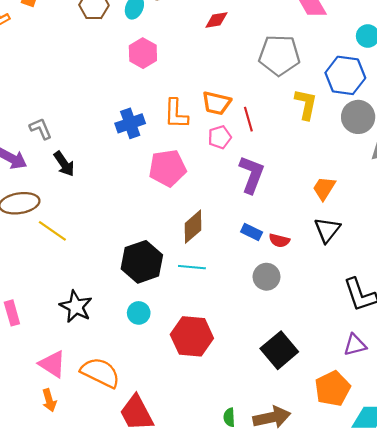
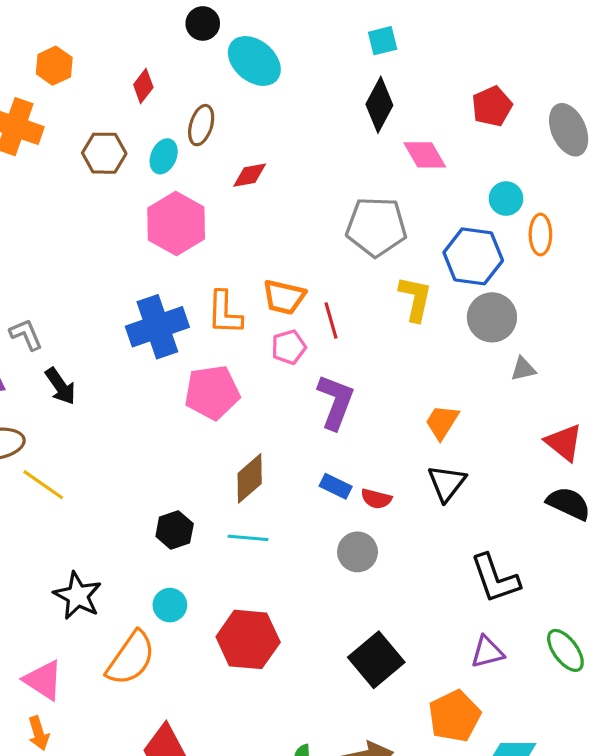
red diamond: (216, 20) -> (250, 175), moved
pink hexagon: (143, 53) -> (176, 224), size x1.4
blue cross: (130, 123) -> (157, 327), size x1.4
black hexagon: (142, 262) -> (175, 530), size x0.6
orange semicircle: (100, 373) -> (131, 658), moved, turned 99

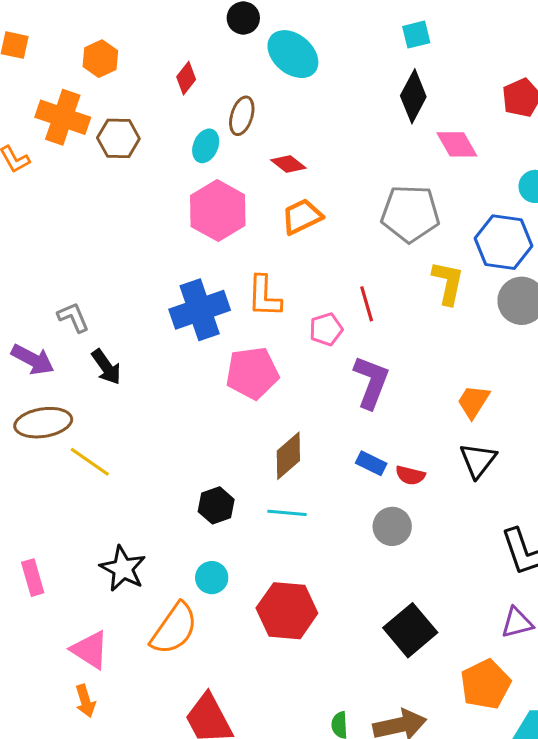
brown hexagon: (104, 153) -> (118, 138), moved
red diamond: (250, 175) -> (288, 164), turned 48
orange trapezoid: (284, 297) -> (302, 217), moved, turned 141

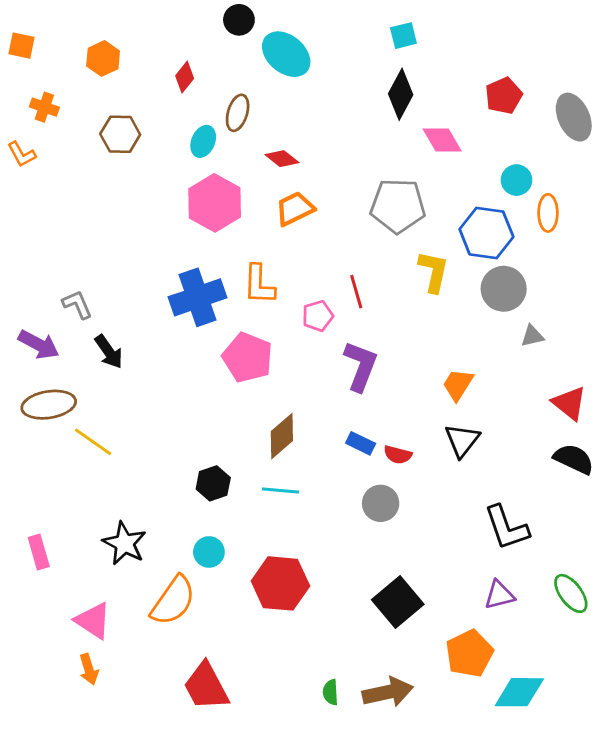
orange cross: (63, 117) -> (44, 107), moved, size x0.6
pink pentagon: (252, 373) -> (248, 357), turned 30

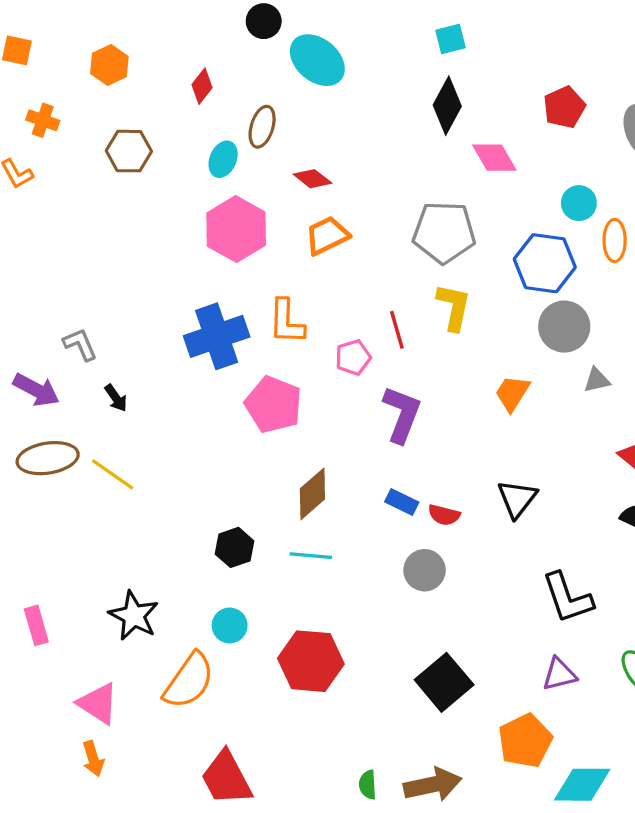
yellow L-shape: (434, 272) -> (454, 307), moved
black arrow: (109, 352) -> (116, 398), size x0.7
orange trapezoid: (458, 385) -> (512, 393), moved
yellow line: (93, 442) -> (113, 474), moved

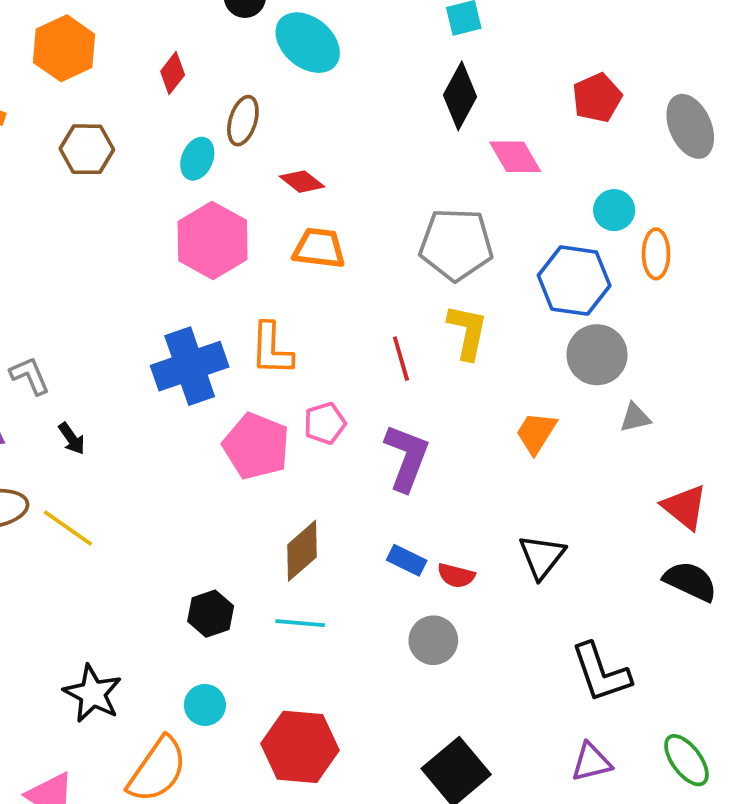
orange hexagon: (109, 65) -> (64, 48), size x1.4
orange trapezoid: (327, 236) -> (319, 248), turned 33
pink pentagon: (353, 357) -> (325, 423), moved

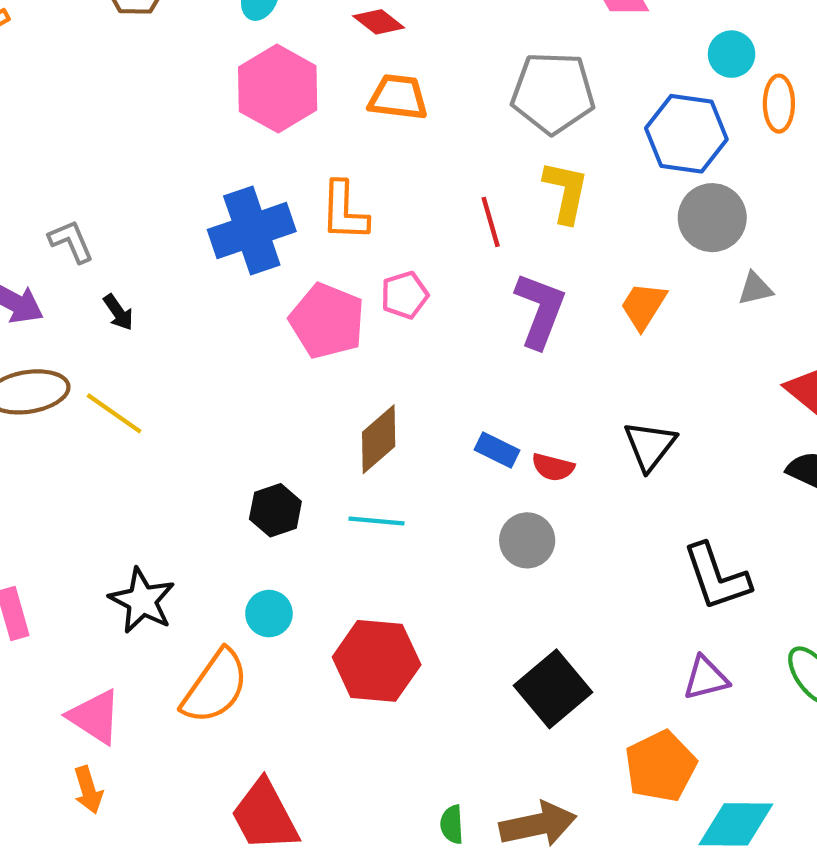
purple L-shape: (407, 458) -> (540, 310), moved

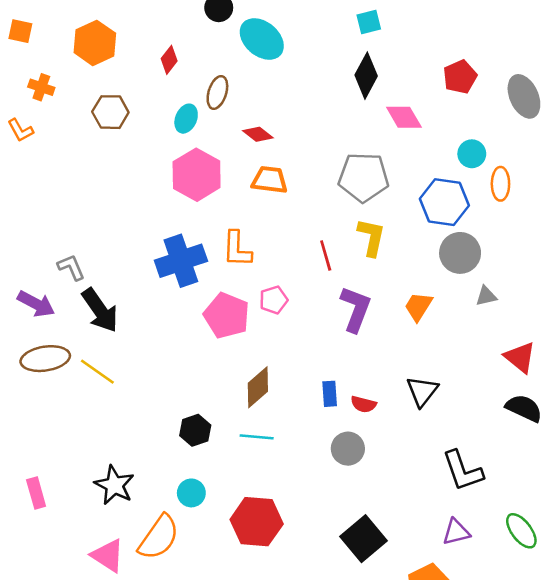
black arrow: (118, 312) -> (100, 310), size x2.0
blue rectangle: (497, 450) -> (330, 394), turned 60
pink triangle: (95, 717) -> (108, 556), moved

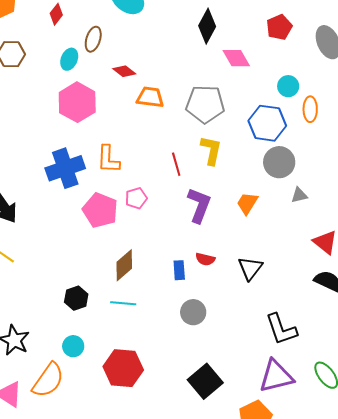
orange trapezoid: (270, 180) -> (150, 97), moved
red semicircle: (364, 404) -> (205, 259), moved
purple triangle: (456, 532) -> (276, 376), size x1.6

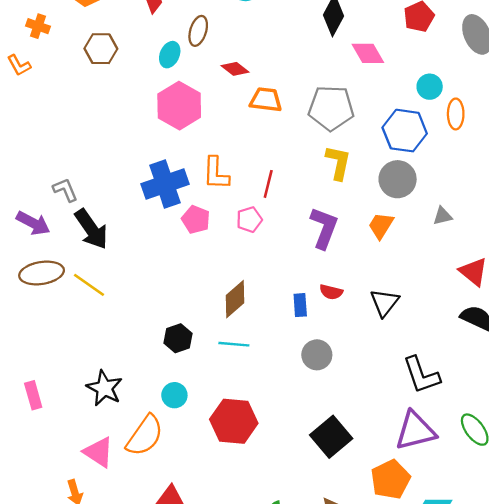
gray circle: (279, 162) -> (398, 179), moved
red line: (176, 164) -> (268, 184), moved, turned 30
pink pentagon: (100, 210) -> (196, 220), moved, size x0.7

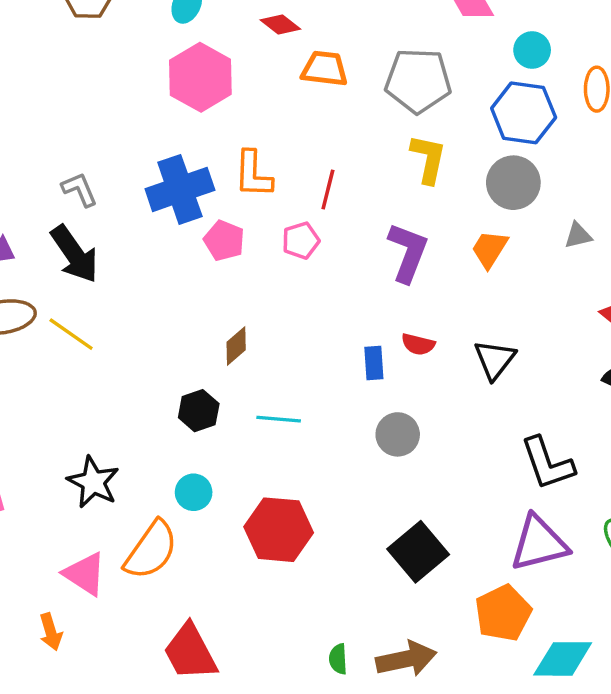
cyan circle: (430, 87) -> (532, 50), moved
gray L-shape: (65, 190) -> (80, 189), moved
brown diamond: (235, 299) -> (236, 346), moved, size x0.7

